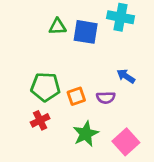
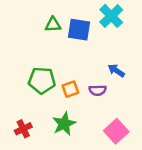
cyan cross: (121, 17) -> (111, 16), turned 35
red cross: (40, 120) -> (23, 129), moved
green star: (86, 134) -> (64, 124), moved

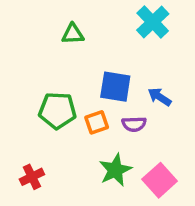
blue square: (79, 30) -> (115, 87), moved
green star: (64, 124) -> (115, 170), moved

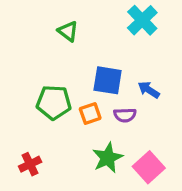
green triangle: (73, 34) -> (68, 31), turned 40

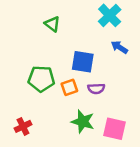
blue arrow: (149, 90) -> (119, 47), moved
green star: (108, 158) -> (83, 122), turned -30
pink square: (149, 167) -> (114, 129), turned -35

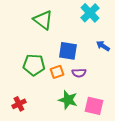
green triangle: (52, 24) -> (43, 20), size x1.5
blue arrow: (119, 47) -> (103, 46), moved

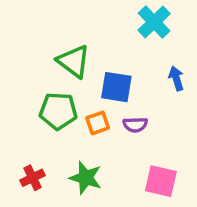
green triangle: (43, 20) -> (74, 61), moved
blue arrow: (103, 46) -> (176, 78), turned 40
green star: (68, 100) -> (86, 178), moved

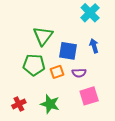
green triangle: (74, 61) -> (43, 36), turned 30
blue arrow: (176, 78) -> (94, 46), moved
pink square: (161, 181) -> (89, 96), moved, turned -30

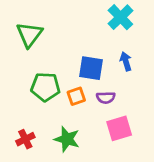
green triangle: (43, 36) -> (29, 35), moved

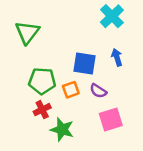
purple semicircle: (106, 98) -> (98, 91), turned 35
red cross: (25, 139) -> (42, 110), moved

